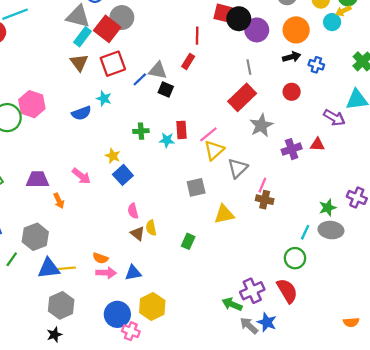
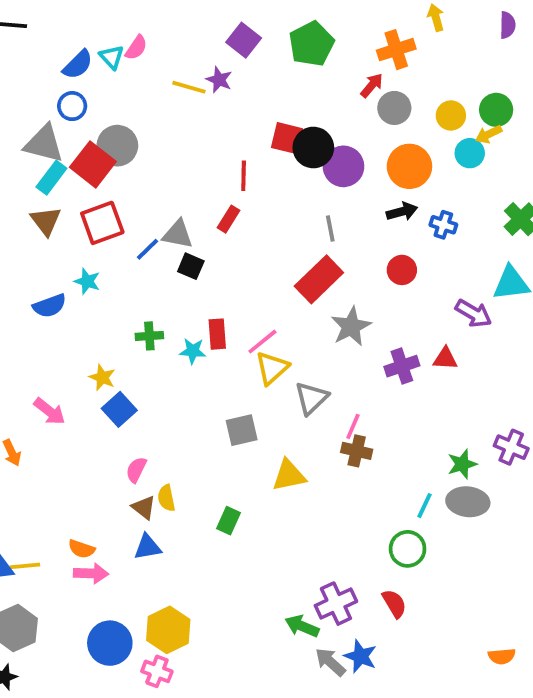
pink semicircle: (133, 211) -> (136, 470), turned 40
blue triangle: (133, 273) -> (148, 547), moved
red semicircle: (287, 291) -> (394, 604), size x0.7
pink cross: (131, 331) -> (157, 671), moved

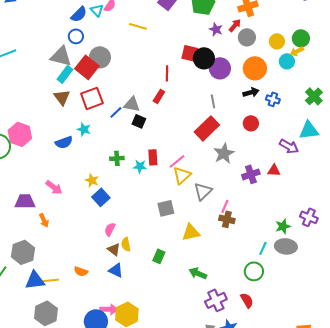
purple star: (219, 80) -> (216, 29), moved
pink arrow: (50, 411) -> (54, 187), moved
blue triangle: (148, 547) -> (116, 270), turned 35
pink arrow: (91, 573) -> (109, 309), moved
green arrow: (302, 626) -> (198, 273), moved

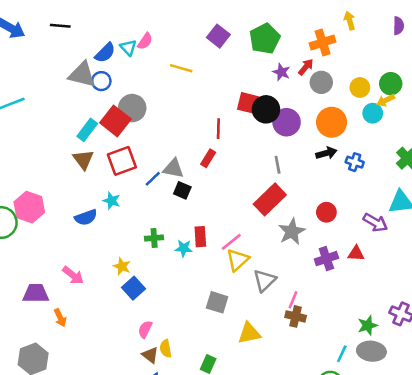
gray triangle: (61, 56) -> (82, 75), moved
red circle: (251, 123) -> (326, 212), moved
gray square: (166, 208) -> (217, 302), turned 30

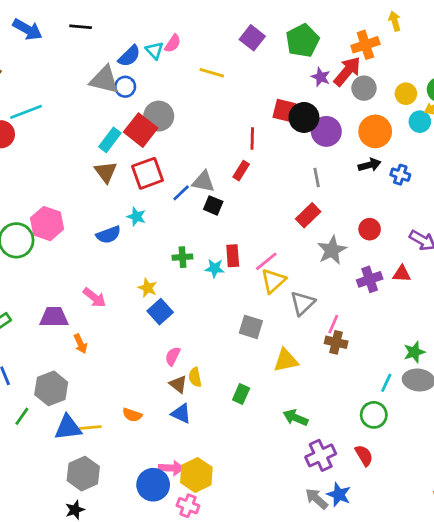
red arrow: (306, 67) -> (347, 71), size x1.6
red rectangle: (270, 199) -> (308, 215), size x0.7

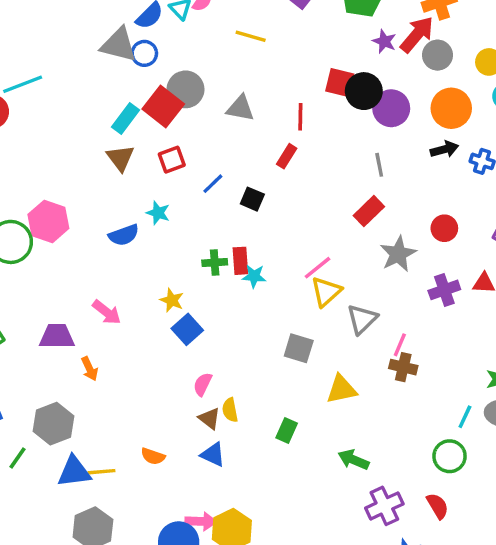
red square: (148, 173) -> (172, 160), size x0.7
gray triangle: (203, 182) -> (240, 108), moved
red rectangle: (233, 256) -> (240, 261), moved

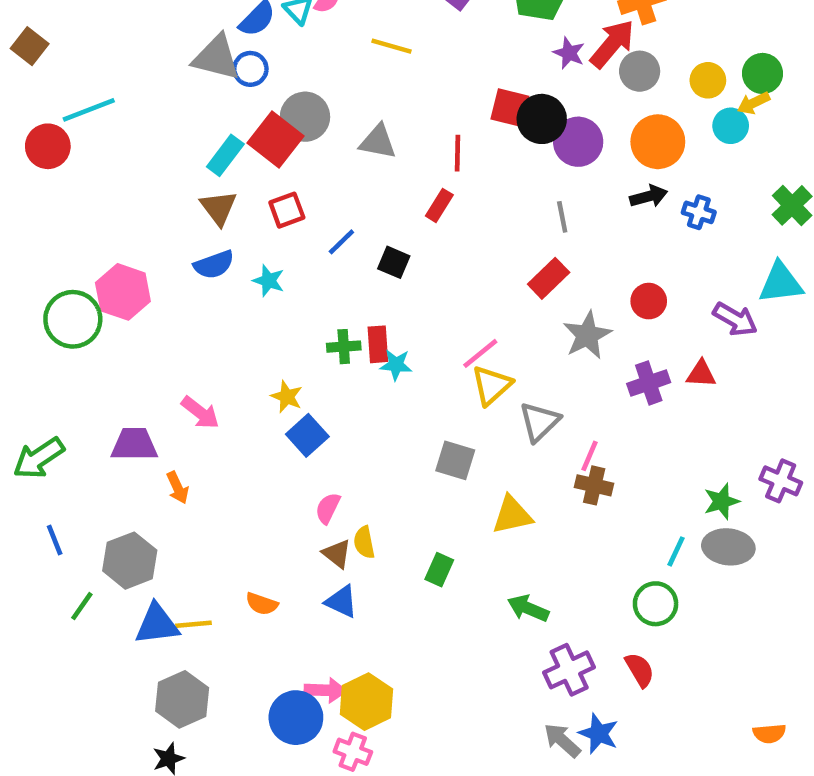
blue semicircle: (124, 235) -> (214, 265), moved

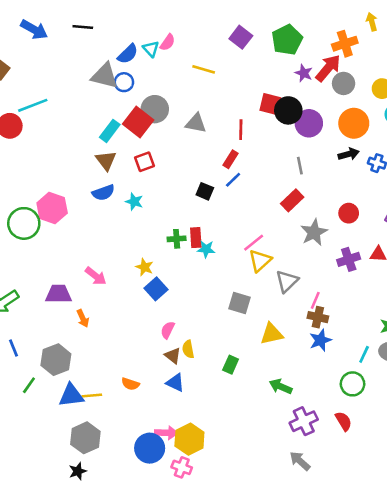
blue line: (341, 242) -> (233, 180), moved
blue star: (599, 734) -> (320, 340), moved, turned 30

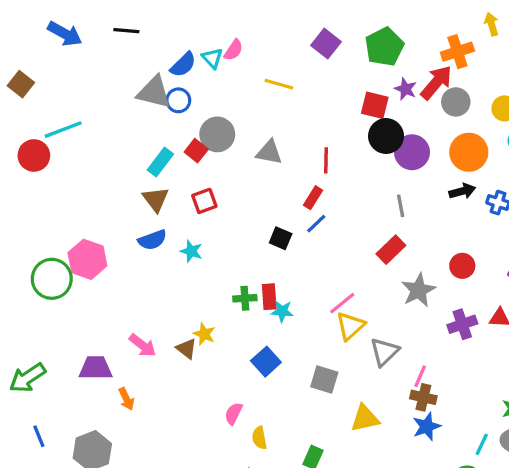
red square: (270, 104) -> (375, 105), moved
red square: (138, 122) -> (196, 151), size x0.6
blue square: (156, 289) -> (266, 362), moved
brown triangle: (173, 356) -> (186, 349), moved

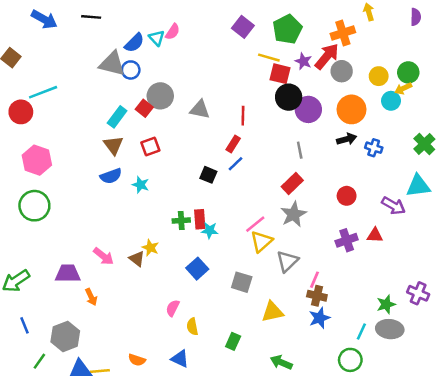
yellow line: (279, 84) -> (269, 58), moved
pink hexagon: (87, 259) -> (37, 160), moved
gray star: (418, 290) -> (294, 214), moved

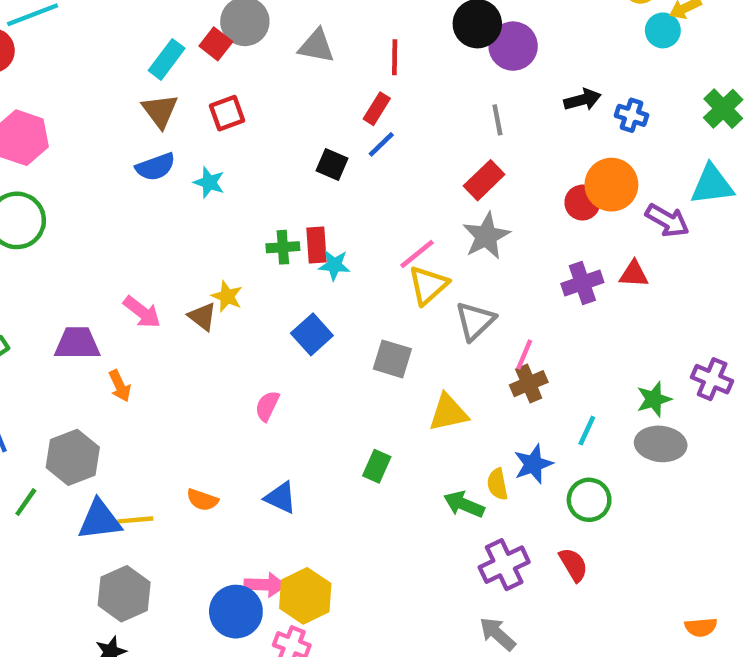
orange circle: (352, 109) -> (611, 185), moved
brown cross: (317, 296) -> (529, 384), turned -36
blue star: (319, 318) -> (533, 464), moved
yellow semicircle: (192, 327) -> (497, 484), moved
cyan line: (361, 332) -> (587, 431), moved

